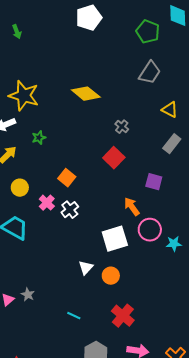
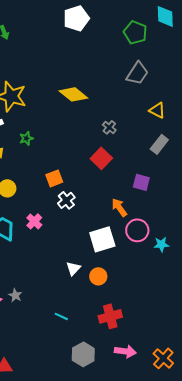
orange square: (67, 178) -> (54, 178), turned 30
pink cross: (47, 203) -> (34, 221), moved
white cross: (70, 210) -> (66, 200), moved
red cross: (123, 316) -> (110, 316), turned 35

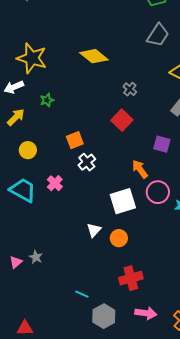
cyan line: (61, 316) -> (82, 294), moved

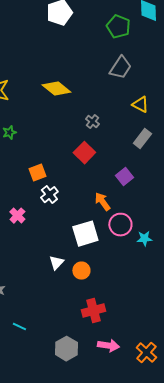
purple square: (162, 144) -> (124, 177), turned 36
cyan line: (82, 294) -> (19, 327), moved

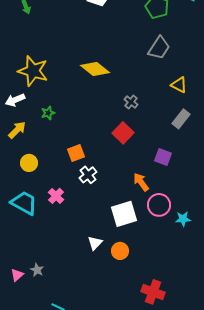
purple square: (124, 177) -> (163, 157), turned -30
red cross: (93, 311) -> (153, 292), moved, turned 35

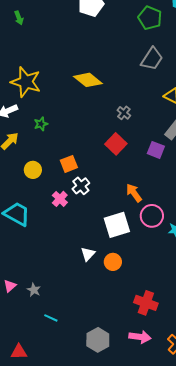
purple square: (163, 157) -> (156, 150), moved
yellow circle: (29, 163) -> (33, 170), moved
pink cross: (56, 196) -> (60, 199), moved
gray star: (37, 270) -> (34, 290), moved

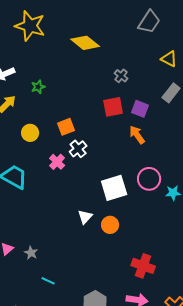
yellow star: (26, 82) -> (30, 26), moved
red square: (116, 144) -> (113, 107), turned 35
purple square: (156, 150) -> (140, 109), moved
orange arrow: (134, 193) -> (137, 135), moved

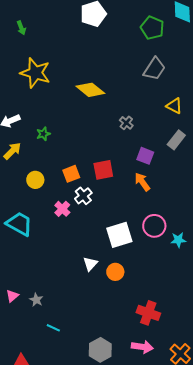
red square: (113, 107) -> (103, 170), moved

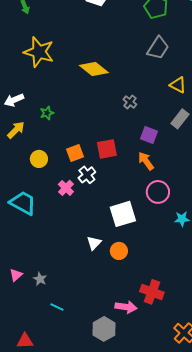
pink circle: (154, 226) -> (158, 192), moved
pink arrow: (142, 347) -> (126, 307), moved

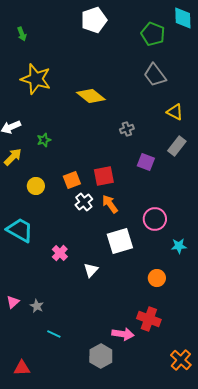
gray trapezoid: (158, 48) -> (155, 75), turned 110
gray cross: (130, 102) -> (127, 129), turned 32
orange arrow: (146, 161) -> (110, 204), moved
pink cross: (66, 188) -> (60, 253), moved
orange circle: (119, 251) -> (157, 278), moved

